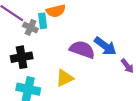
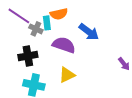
blue arrow: (105, 46) -> (89, 32), moved
purple semicircle: (82, 49) -> (64, 45), moved

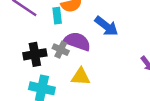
gray cross: (36, 29) -> (61, 50), moved
yellow triangle: (67, 75) -> (81, 77), turned 30

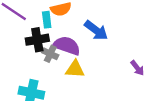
black cross: (35, 54) -> (37, 40), moved
yellow triangle: (81, 77) -> (75, 69), moved

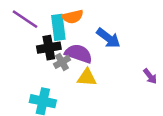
cyan rectangle: (47, 20) -> (58, 27), size x1.5
gray cross: (50, 54) -> (62, 62), turned 35

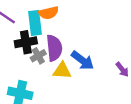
blue arrow: (108, 38) -> (83, 60), moved
purple semicircle: (79, 54) -> (54, 48), turned 65

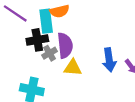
blue arrow: (83, 60) -> (109, 60), moved, turned 45

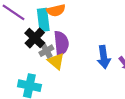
black cross: (37, 40) -> (35, 38), turned -36
yellow triangle: (73, 68) -> (56, 61), moved, turned 36

